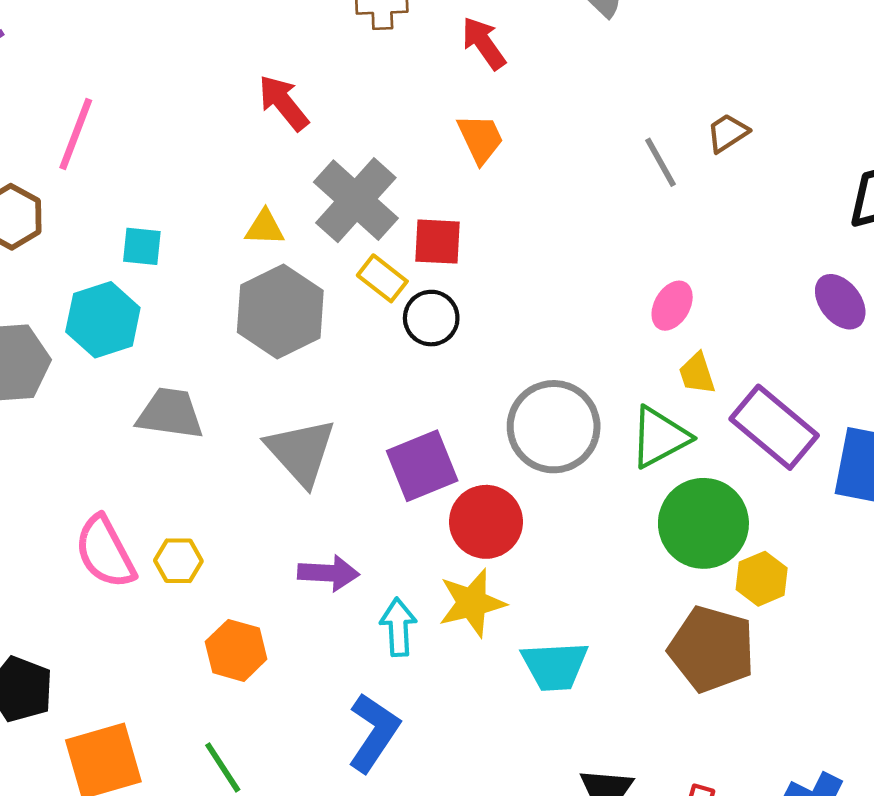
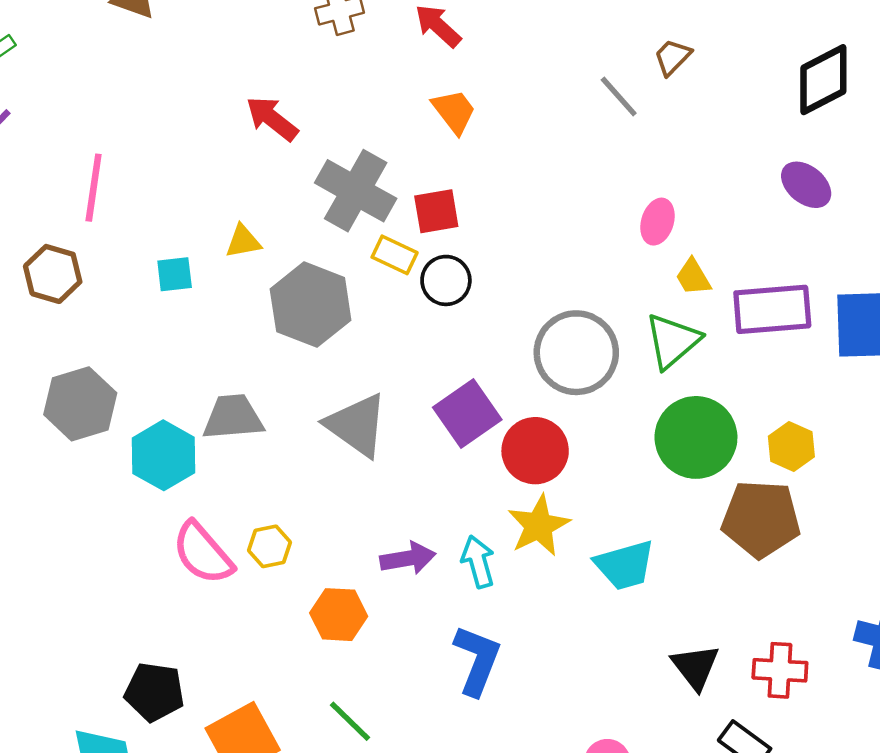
yellow triangle: (265, 228) -> (243, 241), moved
cyan hexagon: (103, 320) -> (164, 455), moved
purple rectangle: (774, 427) -> (772, 309), turned -32
green circle: (703, 523) -> (696, 437), moved
purple arrow: (328, 573) -> (408, 558), moved

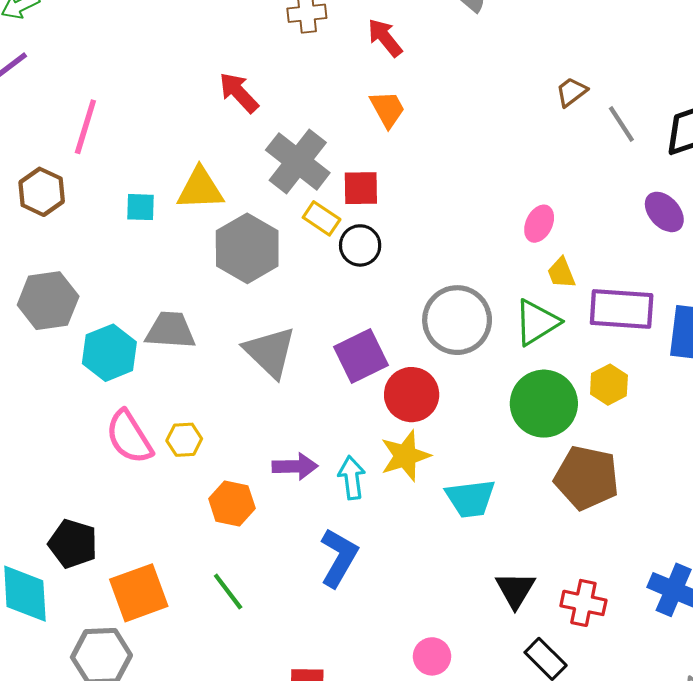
gray line: (619, 96) -> (621, 124), moved
yellow triangle: (243, 241) -> (200, 189), size x1.6
yellow hexagon: (791, 446) -> (609, 385), moved

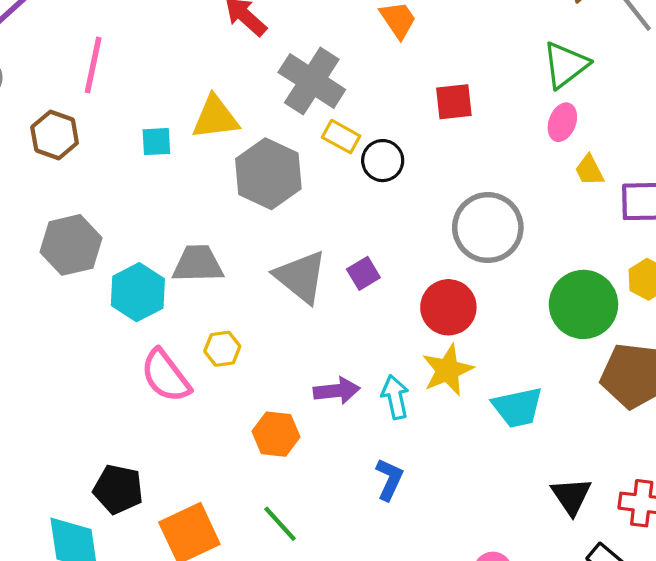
red square: (361, 188) -> (454, 102), moved
green triangle: (537, 322) -> (565, 65), moved
purple square: (361, 356) -> (363, 273), moved, size x0.6
yellow hexagon: (184, 440) -> (222, 349), moved
blue L-shape: (339, 558) -> (389, 479), size x0.7

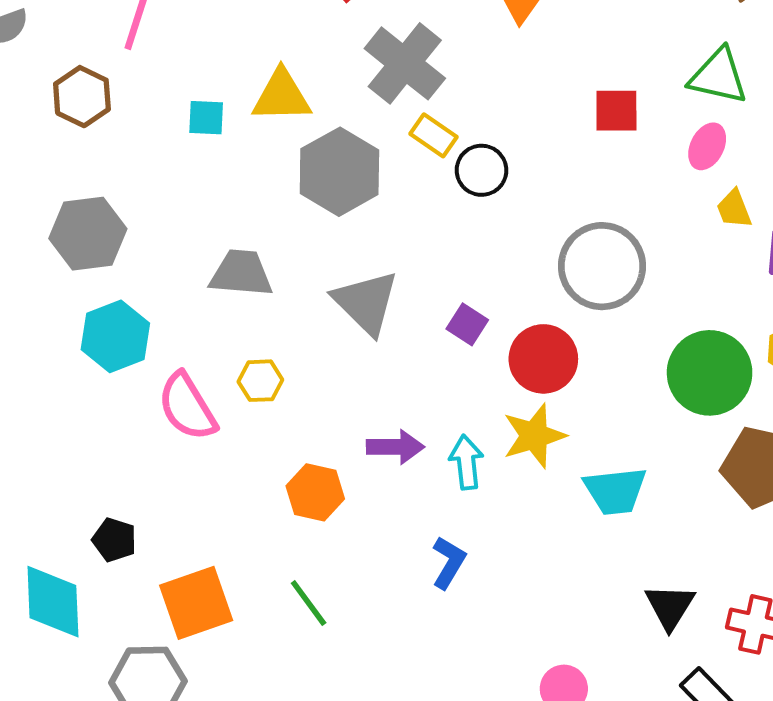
green triangle: (565, 65) -> (718, 76), turned 44
red square: (454, 102) -> (616, 111), moved
purple square: (363, 273) -> (467, 324), moved, turned -32
cyan hexagon: (138, 292) -> (115, 336), moved
black pentagon: (118, 489) -> (114, 540), size x0.7

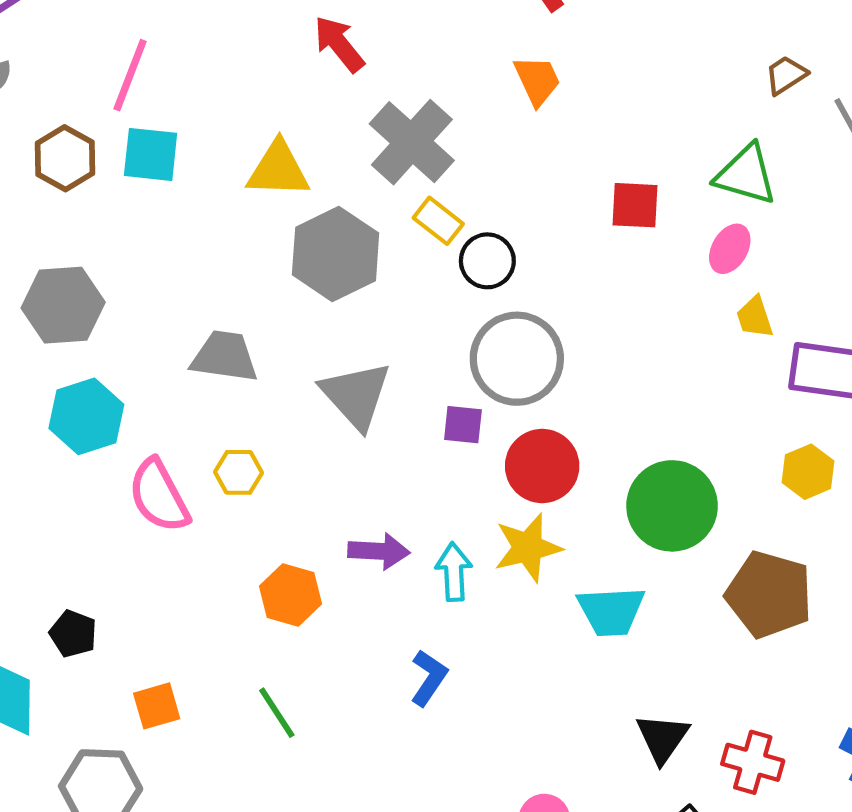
cyan square: (206, 118) -> (151, 154), moved, size x1.4
gray circle: (602, 266) -> (517, 359), moved
purple square: (467, 324) -> (463, 425), turned -30
green circle: (710, 373) -> (672, 506), moved
orange square: (196, 603) -> (157, 706), size x0.6

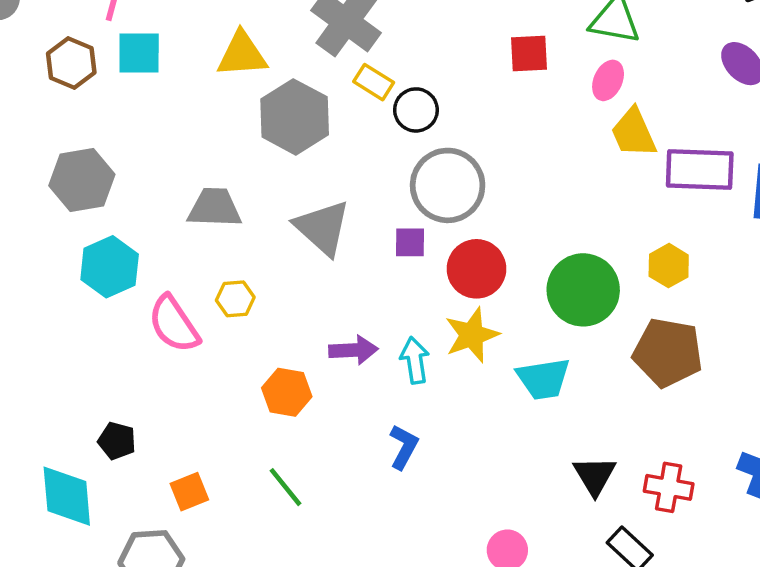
yellow trapezoid: (755, 317) -> (634, 133), size x1.5
yellow hexagon: (808, 472) -> (669, 266), moved

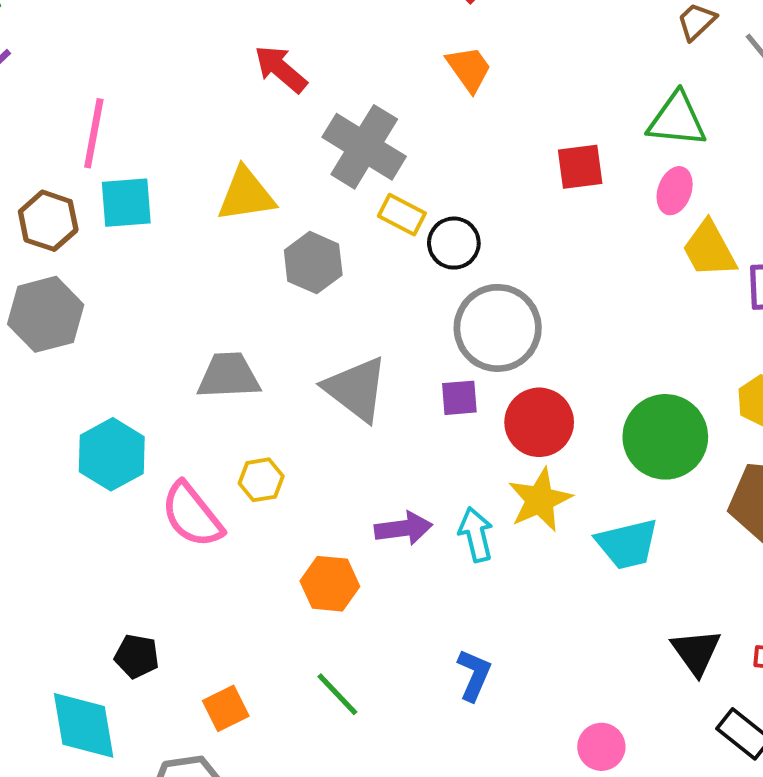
gray hexagon: (295, 117) -> (313, 263), size x0.7
gray hexagon: (82, 180) -> (46, 314), moved
blue L-shape: (404, 447) -> (474, 675), moved

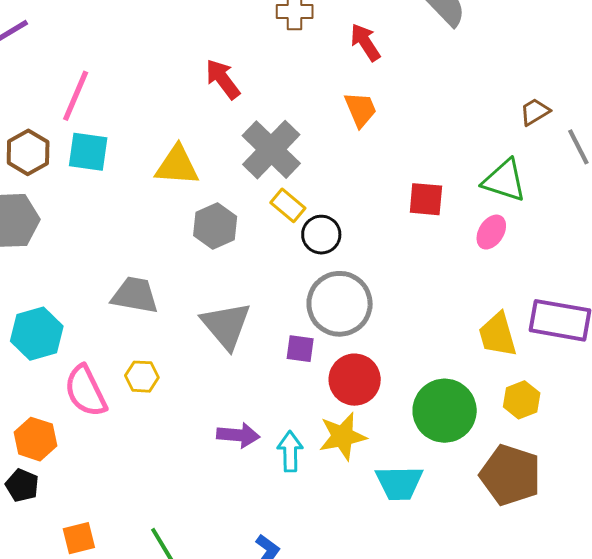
yellow trapezoid: (709, 249) -> (498, 335), moved
orange hexagon: (330, 584) -> (35, 439), moved

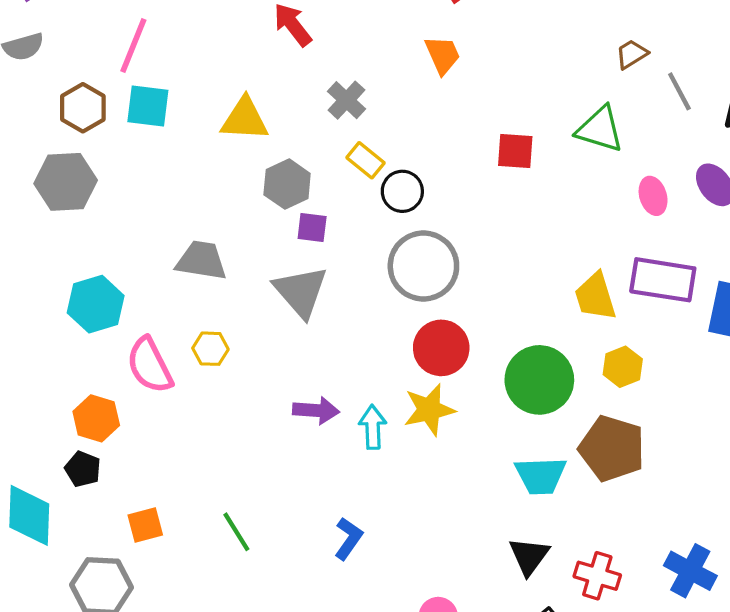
gray cross: (271, 150) -> (346, 100), size x0.6
pink ellipse: (491, 232) -> (653, 196), moved, turned -48
purple square: (300, 349) -> (312, 228), moved
cyan trapezoid: (399, 483) -> (541, 476), moved

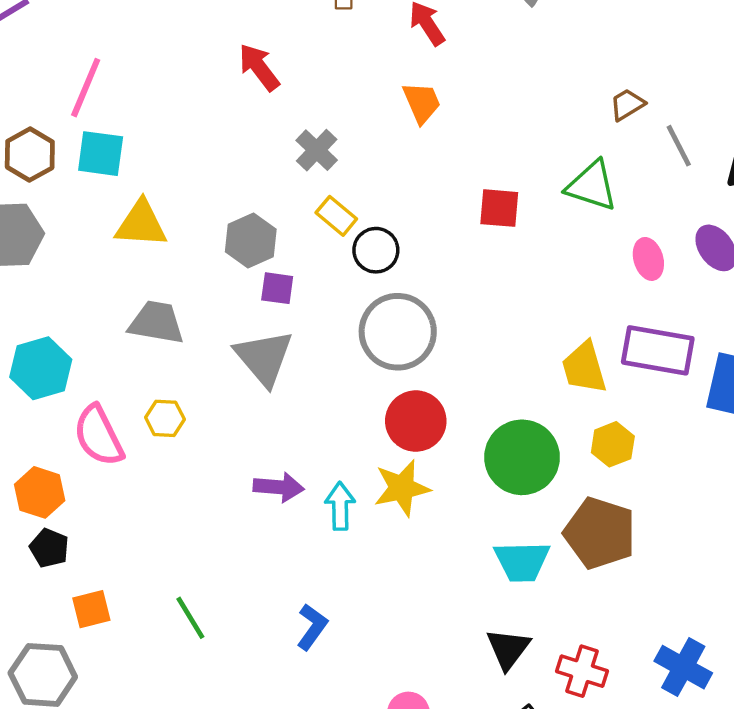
yellow triangle: (245, 119) -> (141, 224), moved
black pentagon: (83, 469) -> (49, 548), moved

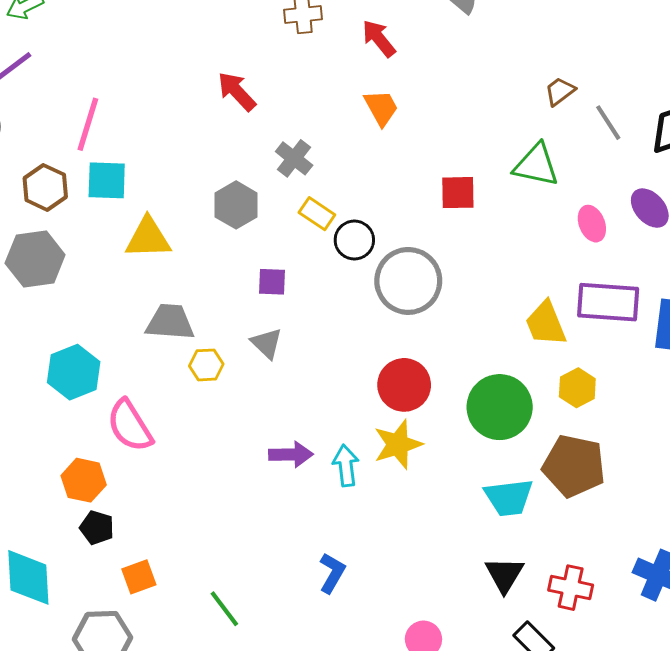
gray hexagon: (251, 241) -> (236, 205), moved
gray circle: (398, 332) -> (408, 281), moved
gray triangle: (264, 358) -> (267, 343), size x0.6
yellow hexagon: (165, 418) -> (206, 365), moved
green line: (190, 618) -> (224, 609), moved

